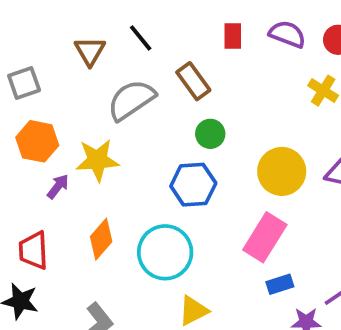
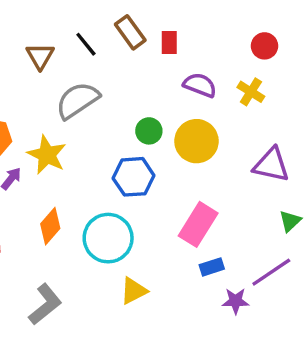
purple semicircle: (287, 34) -> (200, 85), moved
brown rectangle: (193, 81) -> (130, 32), moved
yellow star: (97, 160) -> (47, 155), turned 30
yellow circle: (282, 171) -> (196, 141), moved

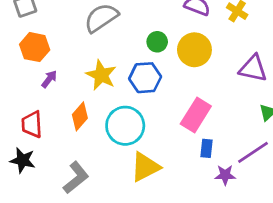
yellow star: (47, 155) -> (101, 75), moved
blue rectangle: (212, 267) -> (206, 148), turned -66
yellow triangle: (134, 291) -> (145, 167), size x1.4

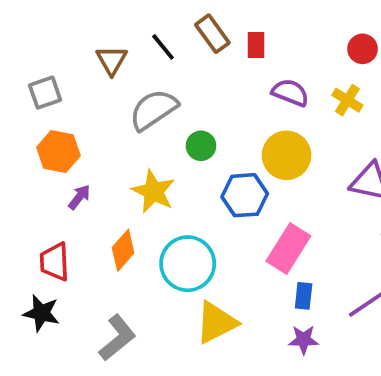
green circle: (157, 42) -> (201, 146), moved
blue hexagon: (145, 78) -> (245, 195), moved
purple star: (225, 175) -> (304, 340), moved

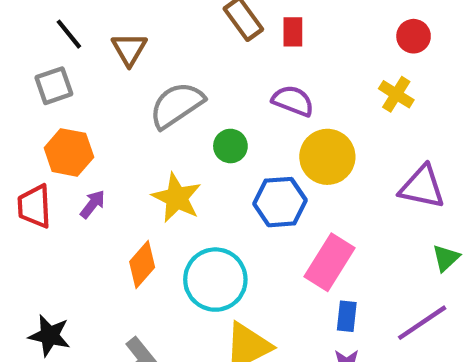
black line: (163, 47) -> (69, 34), moved
purple semicircle: (290, 93) -> (293, 101), moved
red trapezoid: (55, 262) -> (34, 206), moved

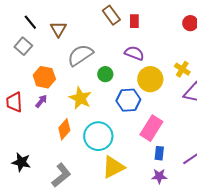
gray square: (54, 86) -> (23, 46), turned -30
yellow cross: (396, 94) -> (182, 69), moved
orange hexagon: (69, 152) -> (44, 77), moved

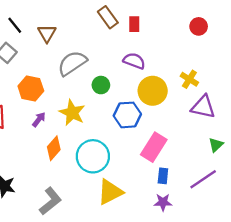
purple arrow: (41, 101) -> (39, 120), moved

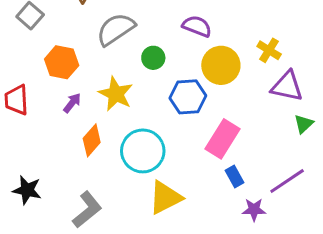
green triangle: (216, 145) -> (304, 124), moved
blue rectangle: (163, 176) -> (234, 177), turned -35
purple star: (163, 202) -> (254, 210), moved

